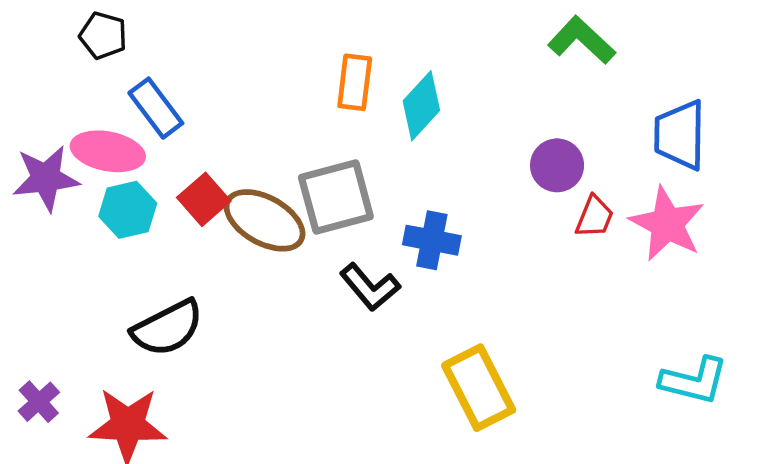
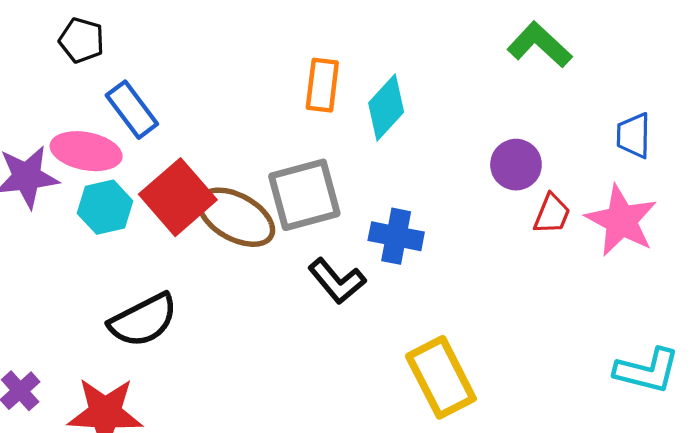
blue trapezoid: (680, 135) -> (634, 135), size x0.7
red square: (204, 199) -> (178, 197), size x1.5

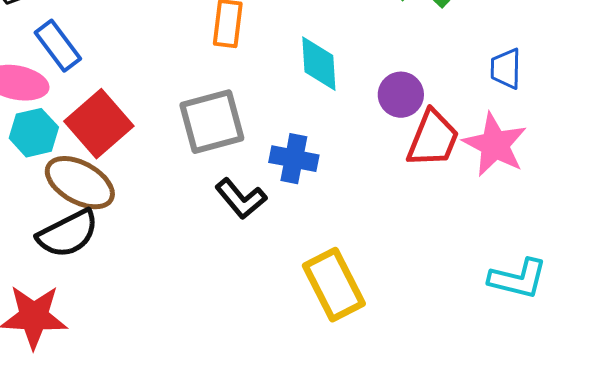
cyan diamond: (386, 107) -> (319, 64), moved, turned -46
red trapezoid: (552, 214) -> (433, 139), size x1.6
brown ellipse: (236, 217) -> (80, 183), moved

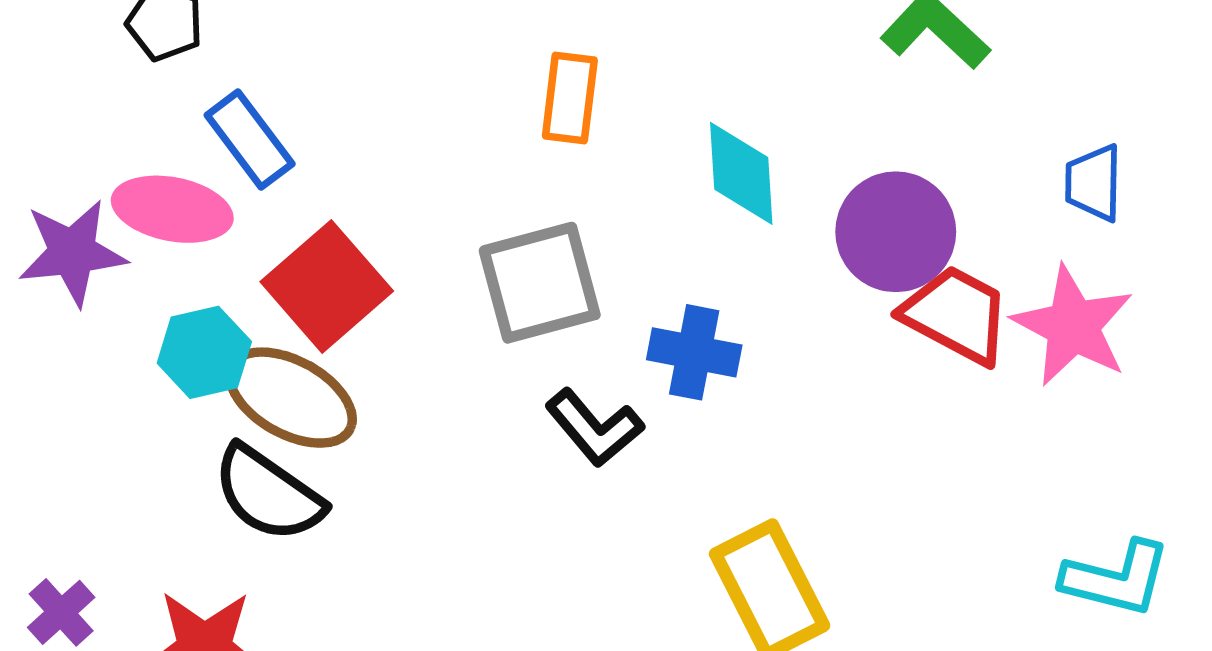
purple circle: (401, 95) -> (896, 232), size x1.4
cyan hexagon: (34, 133) -> (204, 352), moved
red trapezoid: (433, 139) -> (956, 315), turned -84
black semicircle: (68, 234) -> (268, 494), turned 62

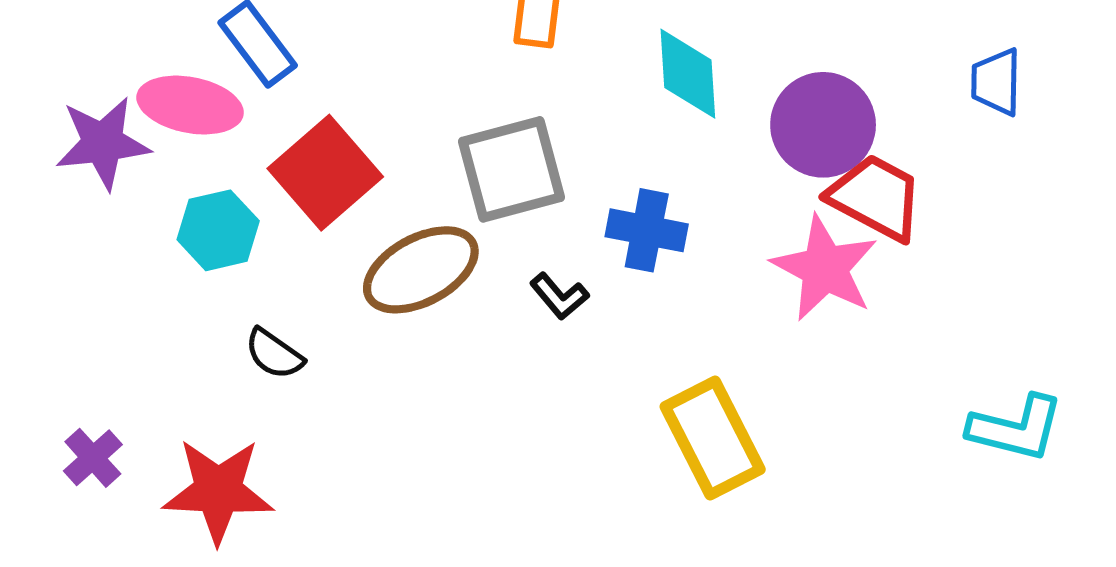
pink star: (1073, 326) -> (825, 268), moved
brown ellipse: (291, 398) -> (421, 270), moved, turned -57
black L-shape: (594, 428) -> (559, 296), size x0.7
black semicircle: (268, 494) -> (274, 354), size x0.6

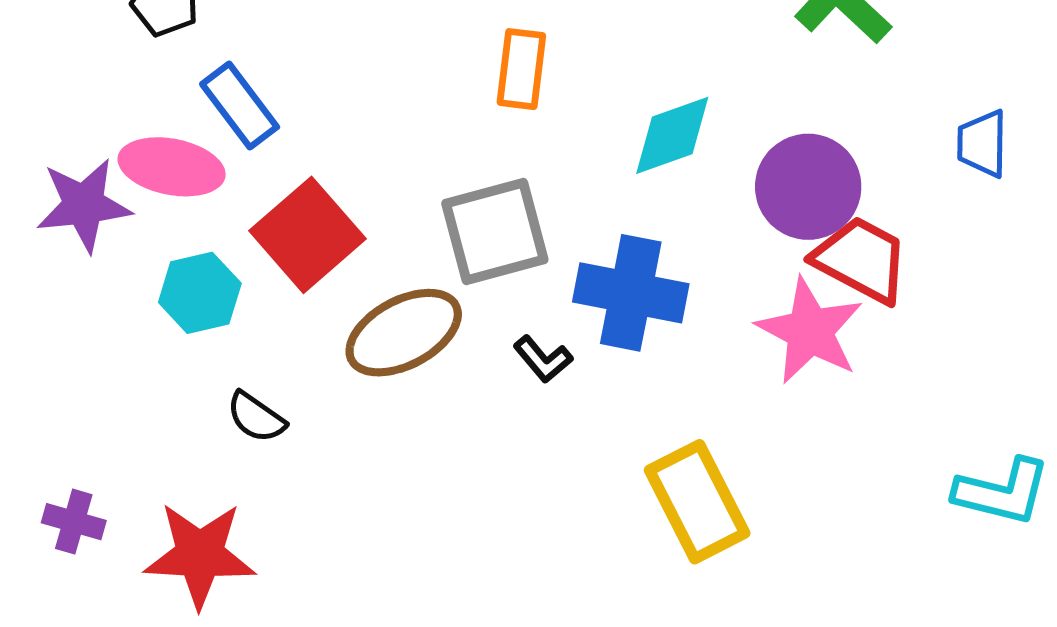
cyan diamond: (688, 74) -> (672, 135), turned 74
blue cross: (647, 230) -> (631, 293), size x1.4
purple cross: (93, 458) -> (74, 522), turned -32

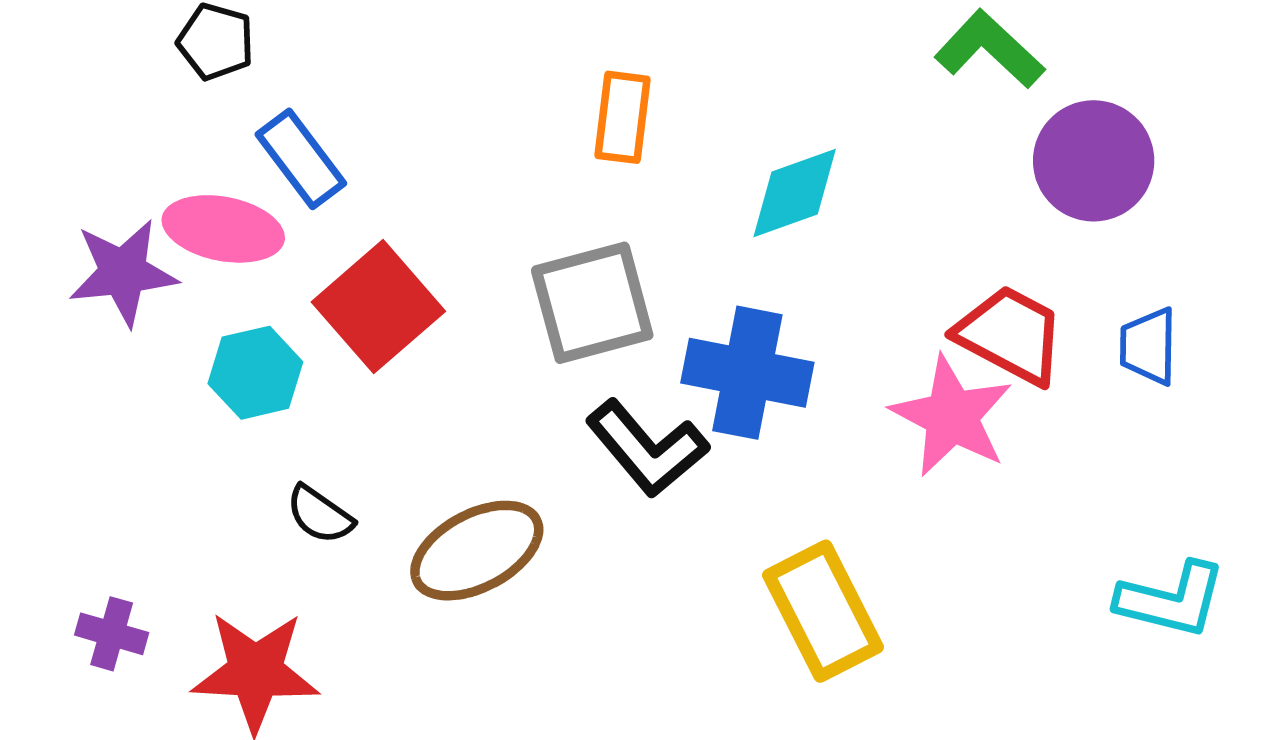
blue trapezoid: (982, 144) -> (1148, 346), moved
purple circle: (808, 187) -> (1094, 161), moved
brown ellipse: (404, 333) -> (477, 551), moved
black L-shape: (543, 359) -> (647, 448), size x1.8

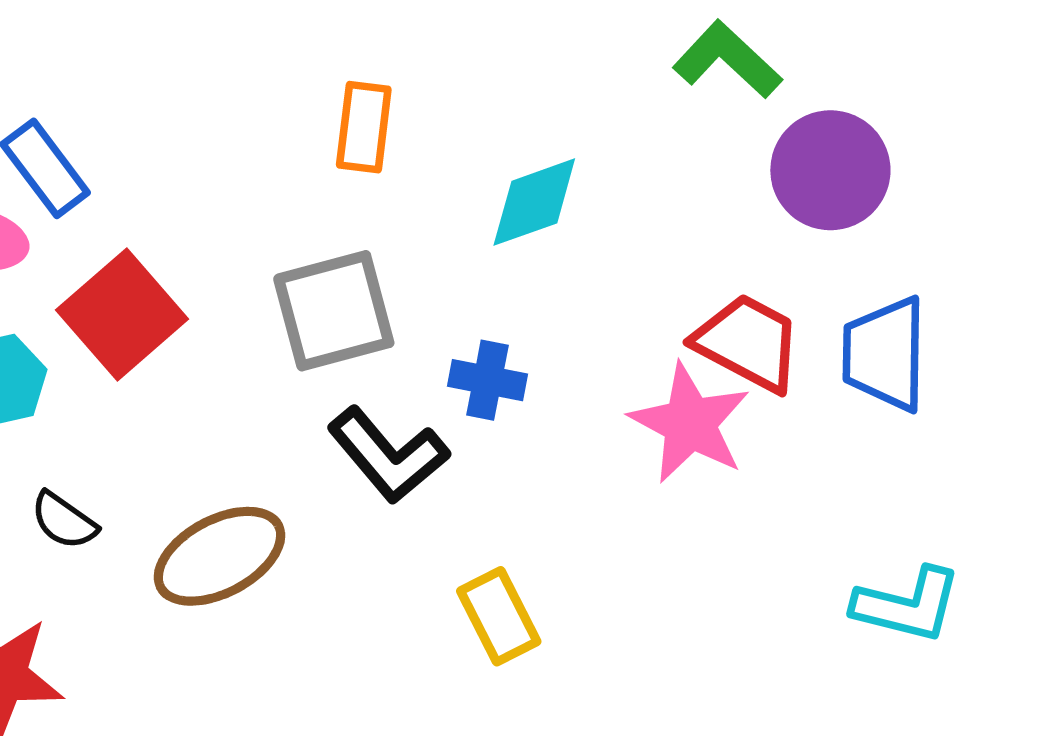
blue trapezoid: (1148, 346) -> (885, 354), size x1.5
blue cross: (747, 373) -> (487, 380), size x0.6
yellow rectangle: (823, 611) -> (499, 616), moved, size x0.7

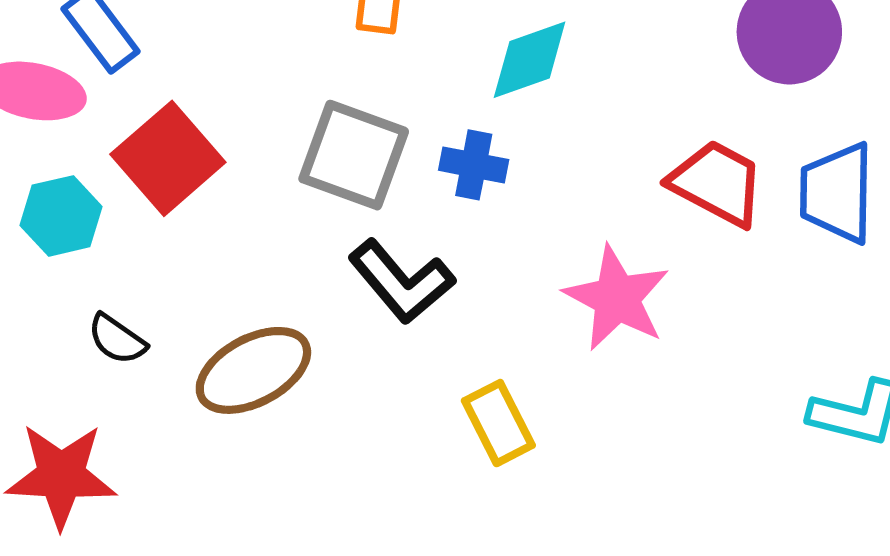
gray square: (334, 311) -> (354, 155), turned 35
blue cross: (487, 380) -> (474, 165), moved
pink star: (690, 423) -> (617, 298), moved

